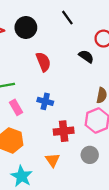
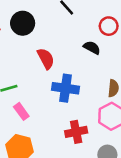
blue cross: (45, 101) -> (66, 88), moved, size x1.5

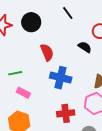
pink rectangle: (21, 111) -> (23, 93), turned -32

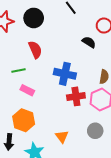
red semicircle: (47, 52) -> (35, 50), moved
red cross: (66, 113) -> (76, 96), moved

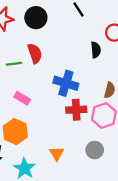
black semicircle: (89, 42) -> (96, 50), turned 48
green line: (18, 70) -> (14, 64), moved

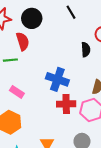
red semicircle: (35, 53) -> (23, 41), moved

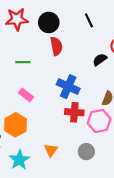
red semicircle: (23, 41) -> (56, 46), moved
black semicircle: (86, 50) -> (100, 60), turned -128

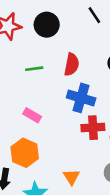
red semicircle: (56, 46) -> (72, 64), moved, turned 30
green line: (23, 62) -> (34, 69), moved

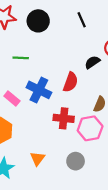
red semicircle: (72, 64) -> (71, 82), moved
blue cross: (81, 98) -> (39, 90), moved

